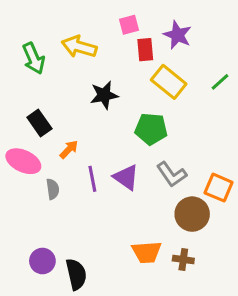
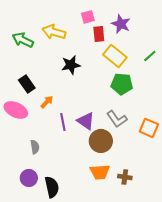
green arrow: (34, 58) -> (23, 40), turned 140
green pentagon: (151, 129) -> (122, 84), moved
gray semicircle: (53, 189) -> (35, 147), moved
brown circle: (192, 214) -> (101, 141), moved

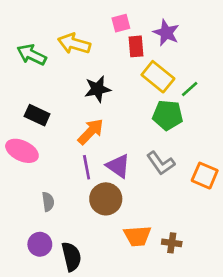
green line: (150, 56) -> (190, 89), moved
black rectangle: (27, 84) -> (37, 115), turned -30
orange arrow: (47, 102) -> (91, 132), moved, size x1.5
brown circle: (101, 141) -> (106, 199), moved

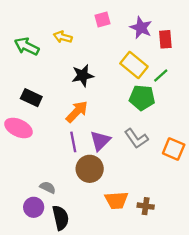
yellow arrow: (74, 44) -> (63, 37), size x0.7
red rectangle: (136, 46) -> (165, 39), moved
purple triangle: (118, 166) -> (100, 141), turned 40
gray semicircle: (48, 202) -> (48, 187), moved, turned -56

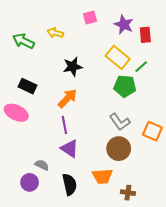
purple triangle: (100, 141) -> (70, 149), moved, turned -42
brown circle: (90, 169) -> (119, 149), moved
brown cross: (146, 206) -> (128, 193), moved
black semicircle: (60, 218) -> (70, 184), moved

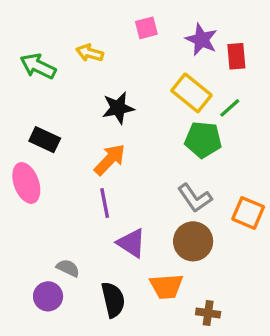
pink ellipse: (16, 113) -> (26, 183), turned 45
purple triangle: (70, 149) -> (131, 243), moved

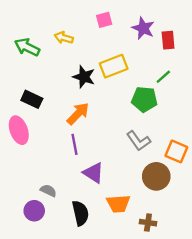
yellow rectangle: (191, 93) -> (114, 66), moved, turned -60
black star: (118, 108) -> (84, 77), turned 30
brown circle: (193, 241) -> (156, 176), moved

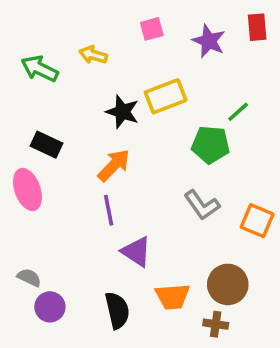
red rectangle: (168, 40) -> (257, 27), moved
brown circle: (156, 176) -> (228, 284), moved
gray semicircle: (48, 191) -> (29, 278), moved

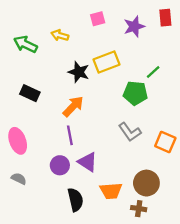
purple star: (209, 41) -> (134, 26), turned 30
pink ellipse: (27, 190) -> (18, 141), moved
purple circle: (50, 307) -> (60, 165), moved

